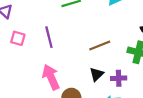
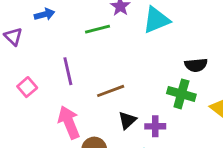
pink square: (18, 38) -> (27, 87), moved, turned 32
brown line: (100, 45) -> (111, 91), moved

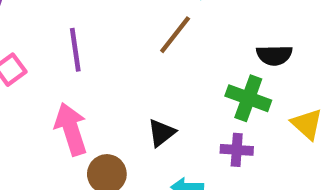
brown line: (111, 91) -> (175, 35), moved, turned -36
purple cross: (155, 126) -> (237, 150), moved

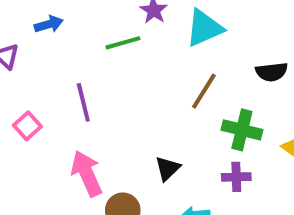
brown line: (175, 35) -> (204, 91), moved
black semicircle: (274, 55) -> (272, 72), moved

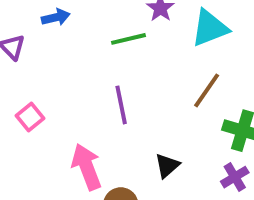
purple line: (83, 102) -> (121, 105), moved
purple cross: (236, 177) -> (235, 177), turned -32

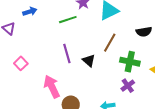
black triangle: (167, 166) -> (89, 61), moved, turned -32

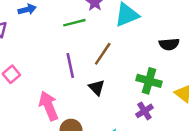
brown line: (110, 43) -> (103, 54), moved
black triangle: (89, 61) -> (97, 88), moved

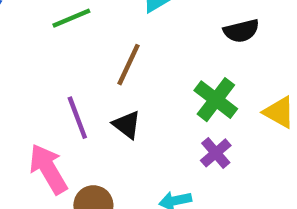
purple line: (70, 66) -> (77, 118), moved
green cross: (149, 81) -> (216, 100), turned 30

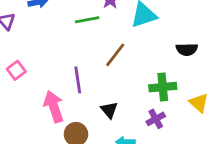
green cross: (216, 100) -> (163, 87), turned 35
black triangle: (127, 125) -> (109, 110), moved

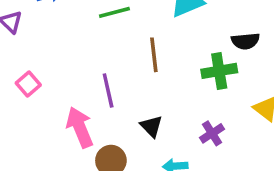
brown line: (115, 55) -> (154, 55), turned -40
green cross: (163, 87) -> (219, 71), moved

